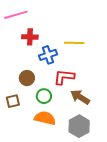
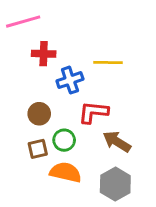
brown square: (13, 101) -> (38, 149), moved

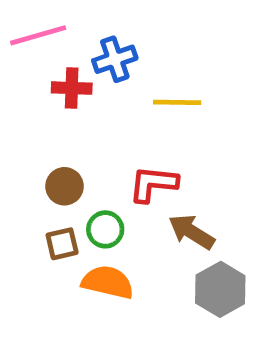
blue cross: (70, 80) -> (115, 59), moved
gray hexagon: (115, 184) -> (220, 289), moved

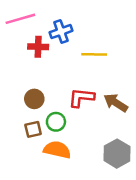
brown arrow: (192, 232) -> (116, 103), moved

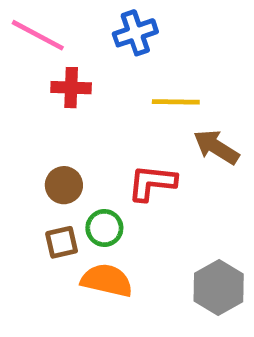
pink line: (20, 19) -> (38, 35), turned 44
blue cross: (61, 32) -> (135, 33), moved
brown arrow: (116, 103) -> (216, 147), moved

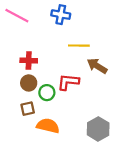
blue cross: (135, 33) -> (61, 15), turned 30
red cross: (71, 88) -> (29, 61), moved
green circle: (104, 228) -> (47, 93), moved

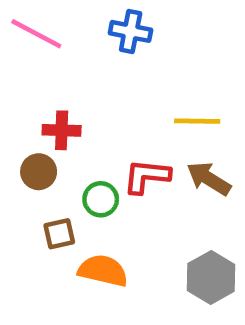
yellow line: (79, 46) -> (197, 121), moved
brown arrow: (97, 66) -> (209, 179), moved
brown circle: (29, 83) -> (39, 172), moved

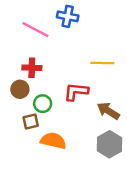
pink line: (36, 34) -> (35, 30), moved
brown arrow: (209, 179) -> (108, 111), moved
green circle: (101, 199) -> (43, 104), moved

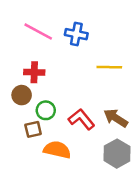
blue cross: (68, 16) -> (76, 34), moved
red L-shape: (76, 92) -> (81, 119), moved, turned 45

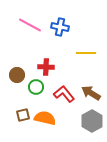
red cross: (34, 72) -> (46, 67), moved
brown square: (33, 129) -> (23, 115), moved

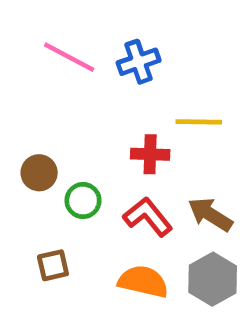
blue cross: (60, 27) -> (139, 62), turned -30
red cross: (46, 67) -> (150, 154), moved
orange semicircle: (45, 118) -> (143, 281), moved

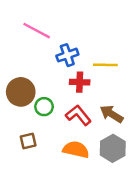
blue cross: (139, 62) -> (67, 55), moved
brown circle: (39, 173) -> (21, 92), size x1.5

